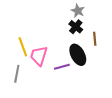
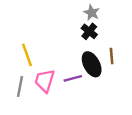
brown line: (95, 39) -> (112, 56), moved
pink trapezoid: (39, 56) -> (45, 81), moved

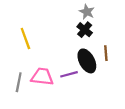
yellow line: (27, 55) -> (25, 39), moved
pink trapezoid: (45, 81) -> (42, 77), turned 80

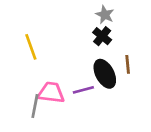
gray line: (19, 82) -> (35, 106), moved

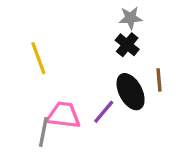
gray star: (105, 15) -> (131, 18), turned -30
purple line: (83, 90) -> (104, 112), turned -35

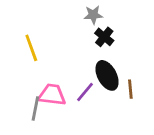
gray star: (131, 18) -> (93, 15), moved
brown line: (159, 80) -> (130, 89), moved

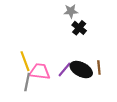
yellow line: (31, 48) -> (25, 61), moved
black ellipse: (107, 75) -> (81, 70), moved, turned -35

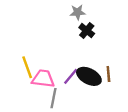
gray line: (27, 82) -> (53, 98), moved

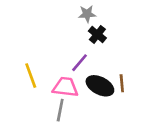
purple line: (71, 76) -> (79, 63), moved
pink trapezoid: (43, 79) -> (65, 87), moved

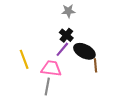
black cross: (97, 34) -> (66, 35), moved
black ellipse: (100, 86) -> (84, 51), moved

